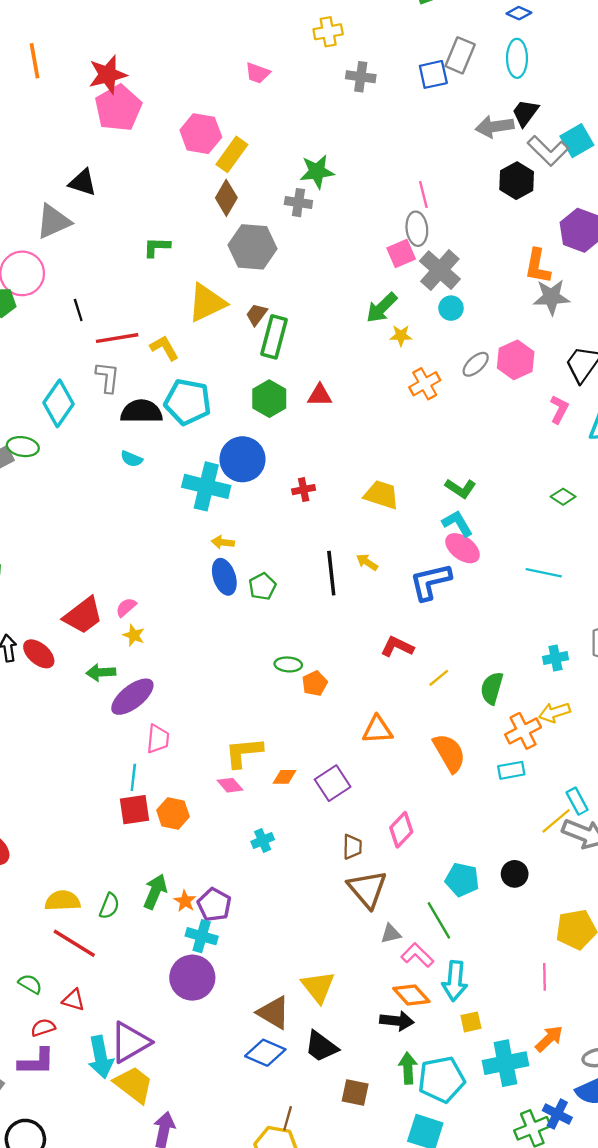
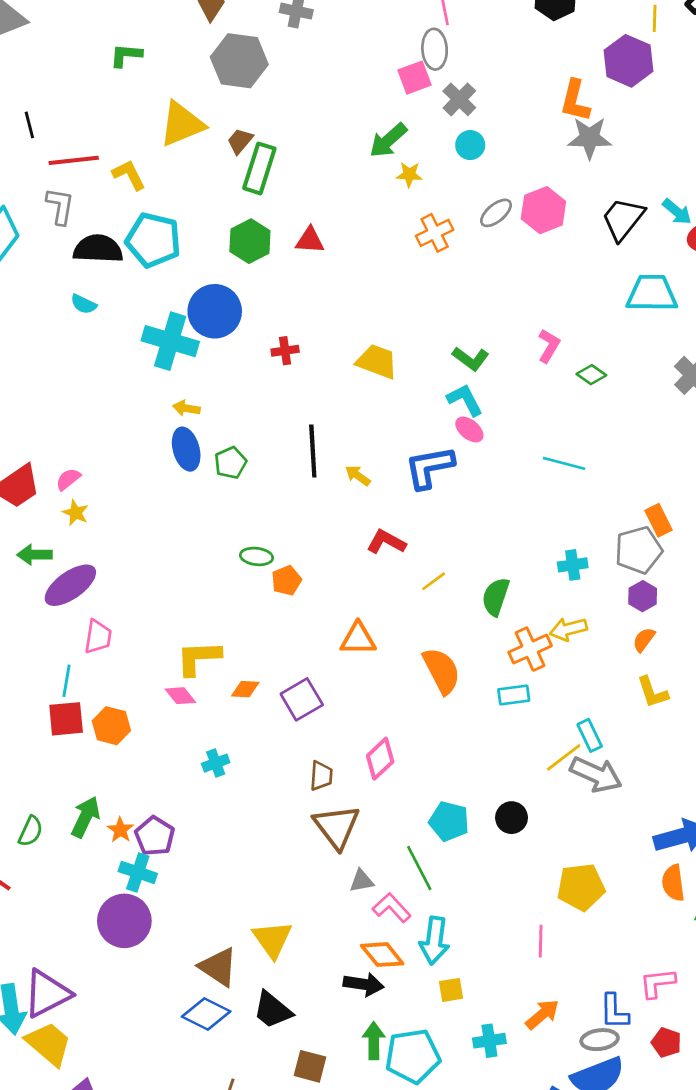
gray cross: (440, 270) -> (459, 99), size x0.7
pink L-shape: (559, 409) -> (549, 346), moved
pink ellipse: (462, 548) -> (469, 430), size x0.7
yellow arrow: (367, 562) -> (358, 476), moved
cyan cross: (505, 1063) -> (489, 1041), size x0.6

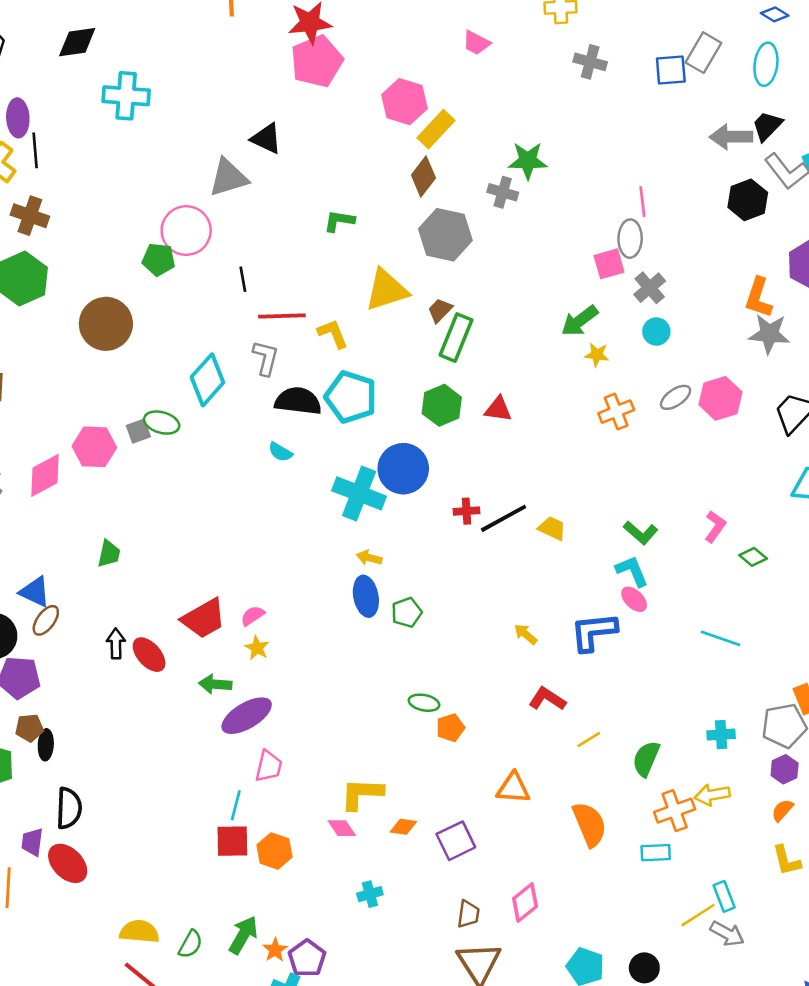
yellow trapezoid: (377, 362) -> (552, 528), size x0.7
black line: (313, 451) -> (504, 518), moved, turned 60
gray arrow: (596, 774) -> (727, 934), size x0.7

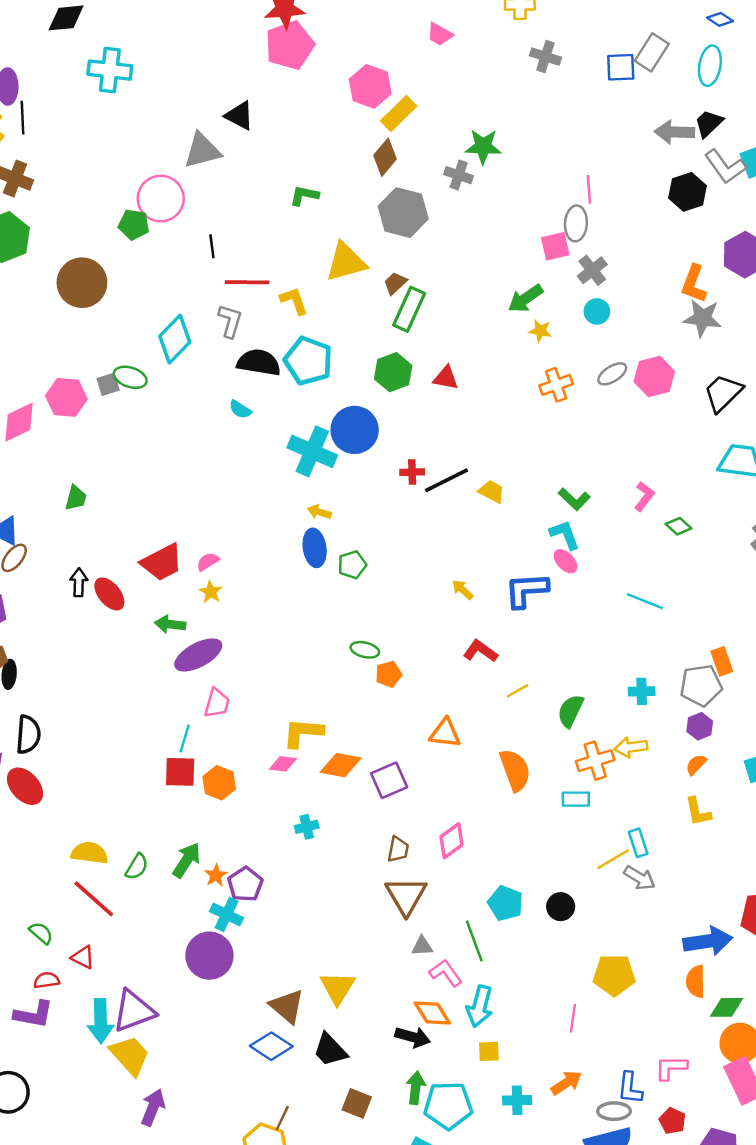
orange diamond: (403, 827) -> (341, 765), size x1.6
pink diamond: (342, 828) -> (283, 764), turned -52

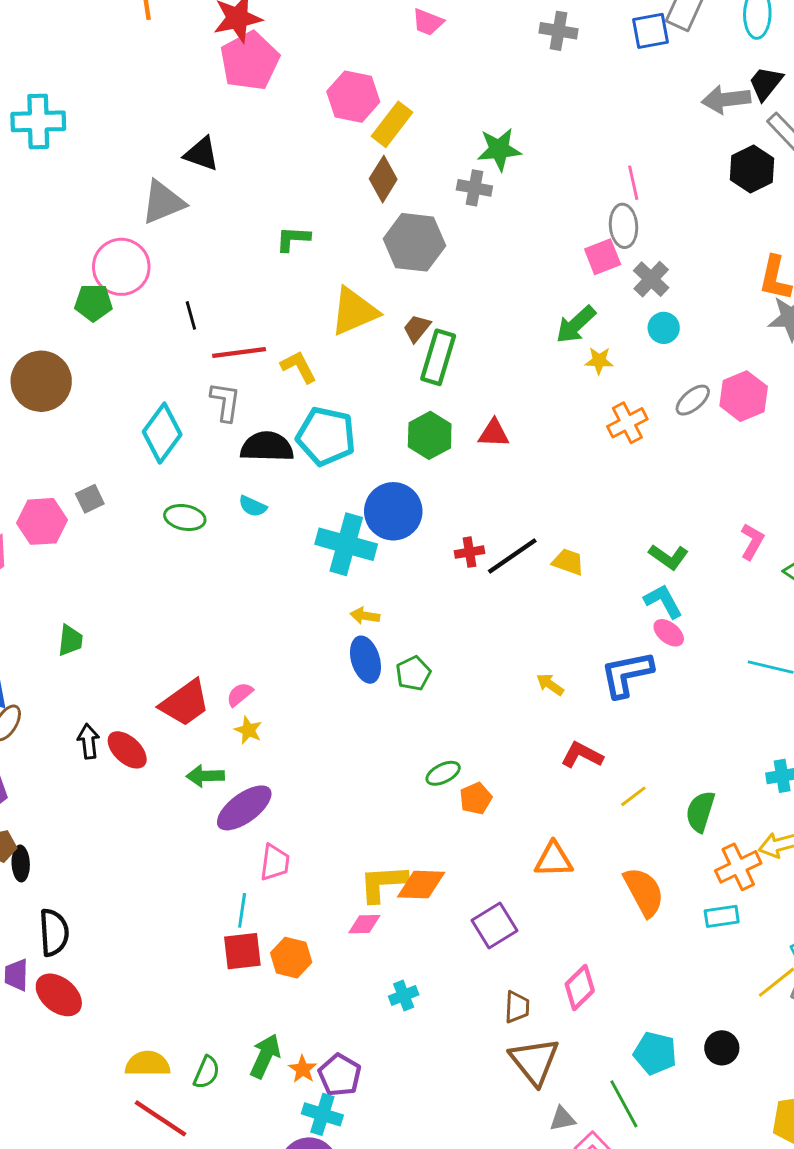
green ellipse: (130, 377) -> (185, 517), moved
green ellipse: (365, 650) -> (443, 773), turned -32
orange diamond: (341, 765) -> (421, 885), moved

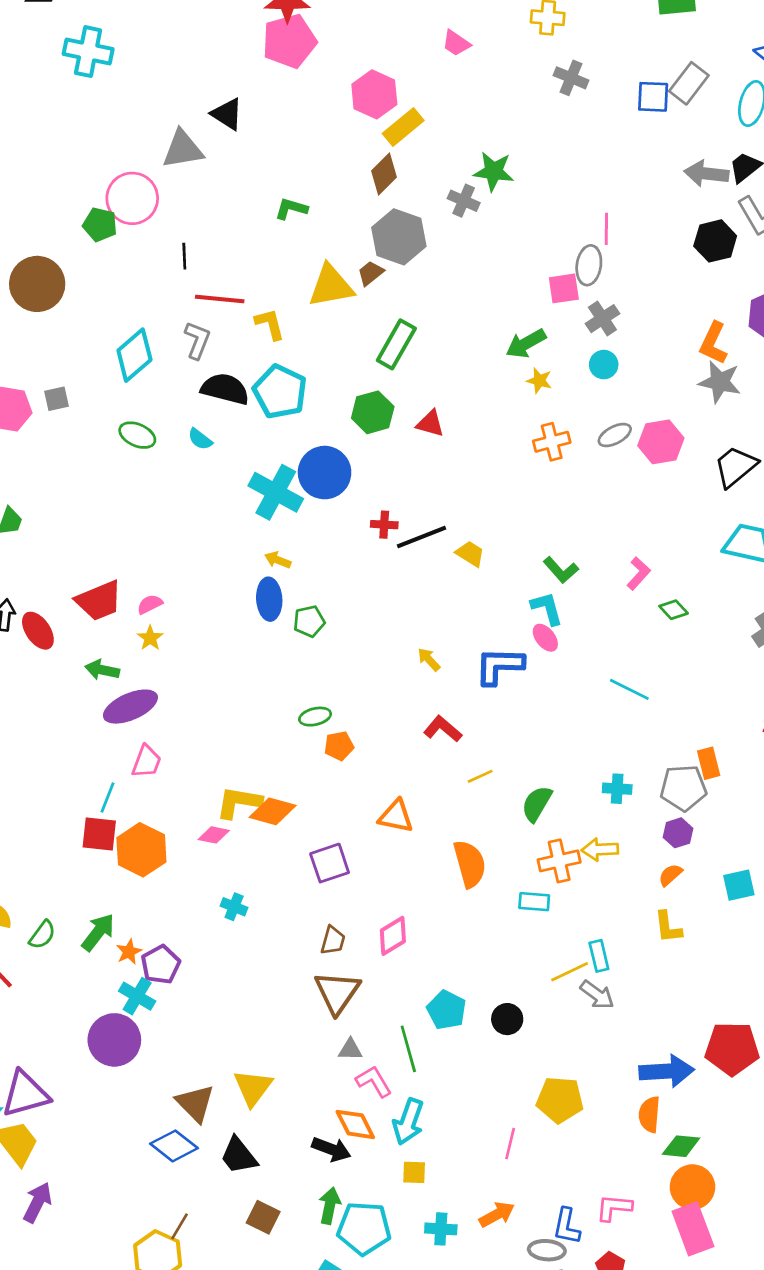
brown trapezoid: (417, 328) -> (371, 273), moved
orange hexagon: (291, 958) -> (141, 850), size x1.4
cyan cross: (404, 996) -> (234, 907), turned 30

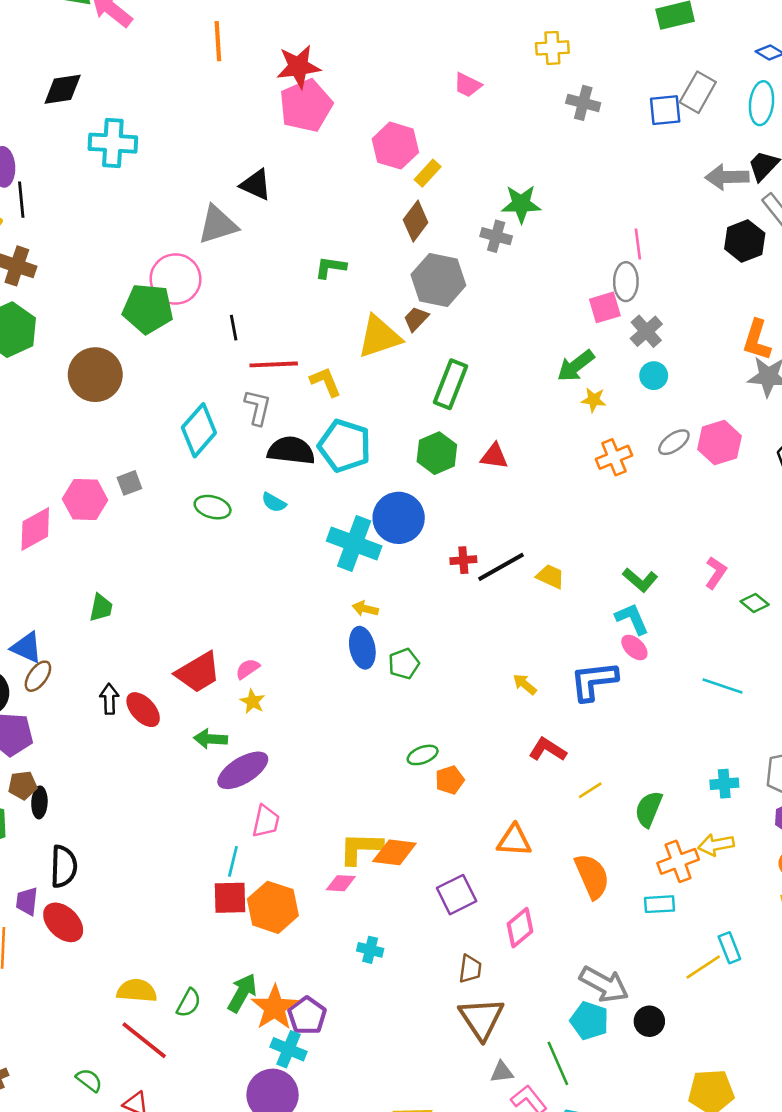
yellow rectangle: (403, 127) -> (428, 173), size x0.7
green pentagon: (100, 225) -> (148, 309), size x1.5
pink diamond: (393, 936) -> (520, 928), moved
orange star: (129, 952) -> (275, 1008), size x1.8
gray arrow: (597, 995) -> (604, 984), moved, size x1.4

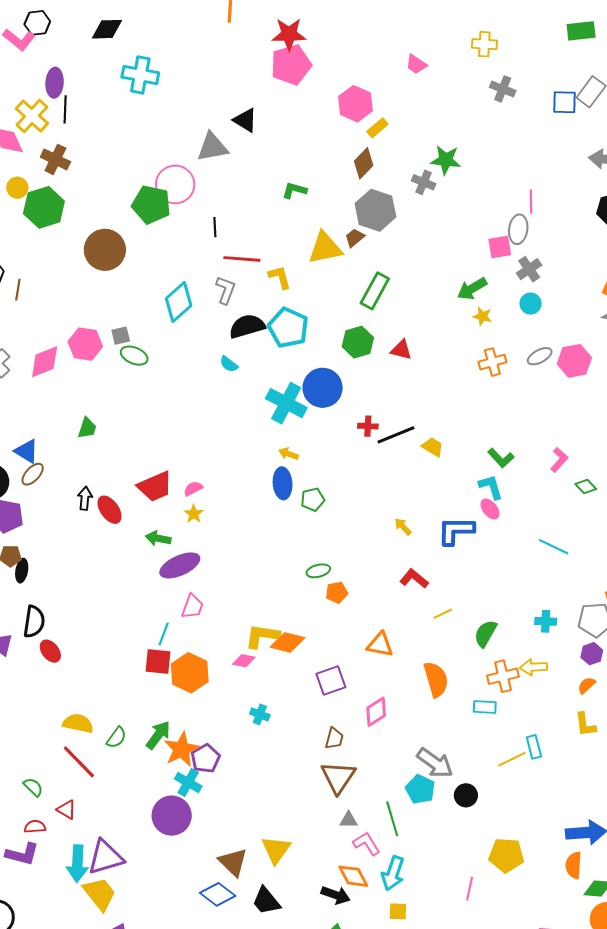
black semicircle: (291, 451) -> (247, 326), turned -30
green ellipse: (213, 507) -> (134, 356), moved
red ellipse: (63, 922) -> (50, 651), moved, size x0.7

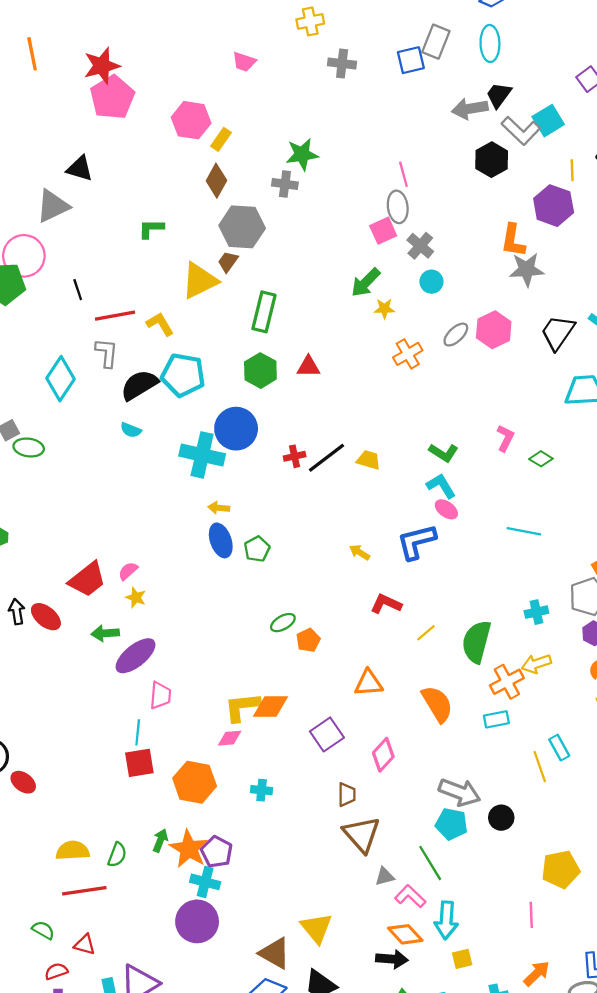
green semicircle: (485, 633) -> (476, 642), size x1.4
orange hexagon: (190, 673) -> (195, 782), moved
green arrow: (158, 735) -> (160, 840), size x0.7
yellow line: (512, 759) -> (540, 767), turned -68
red line: (79, 762) -> (84, 891), turned -39

